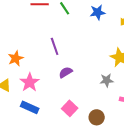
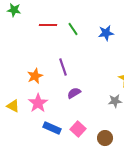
orange star: (16, 58) -> (35, 76), moved
blue rectangle: (30, 107) -> (52, 128), moved

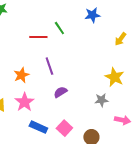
red line: (48, 25) -> (38, 37), moved
blue star: (106, 33) -> (92, 15), moved

